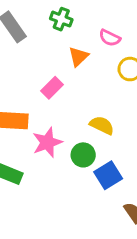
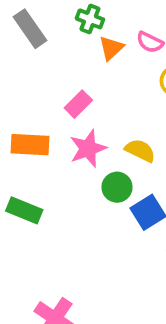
orange triangle: (78, 57) -> (111, 48), moved
pink star: (47, 142) -> (88, 149), moved

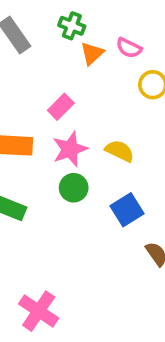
green circle: (117, 187) -> (74, 188), moved

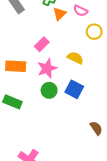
yellow semicircle: (120, 151) -> (75, 58), moved
blue square: (127, 210) -> (74, 89), moved, turned -30

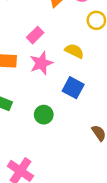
green circle: (49, 90) -> (44, 115), moved

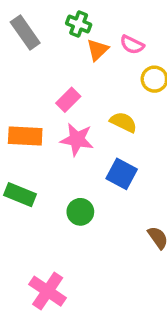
pink star: (41, 63) -> (77, 139), turned 30

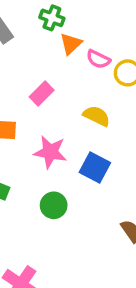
pink semicircle: (132, 45) -> (98, 59), moved
pink star: (77, 139) -> (50, 152), moved

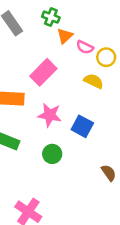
pink rectangle: (42, 94) -> (43, 72), size x1.5
yellow semicircle: (97, 116) -> (94, 81), moved

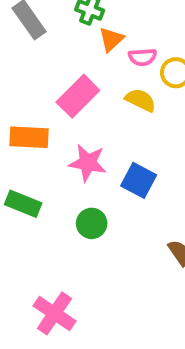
pink semicircle: (85, 47) -> (143, 57), turned -30
yellow semicircle: (94, 81) -> (141, 100), moved

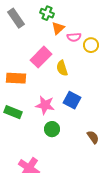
yellow semicircle: (141, 100) -> (62, 68), moved, turned -133
pink star: (88, 163) -> (45, 105), moved
green circle: (92, 223) -> (52, 129), moved

